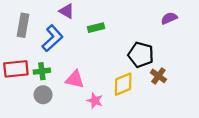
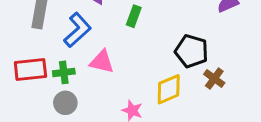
green rectangle: (96, 28) -> (134, 16), turned -56
pink triangle: (75, 79) -> (102, 62), moved

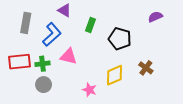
black pentagon: (191, 51) -> (120, 39), moved

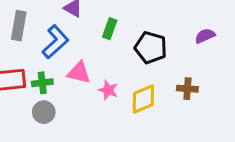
purple semicircle: (155, 17) -> (205, 36), moved
brown cross: (146, 68) -> (187, 89), turned -32
pink star: (89, 90) -> (108, 90), moved

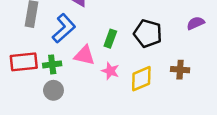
green rectangle: (110, 29) -> (110, 39), moved

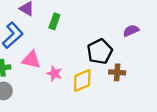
black pentagon: (148, 33) -> (100, 52), moved, turned 30
green rectangle: (110, 39) -> (54, 21), moved

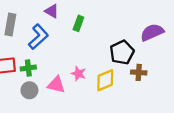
purple semicircle: (131, 31) -> (152, 32), size x1.5
pink triangle: (31, 60) -> (56, 85), moved

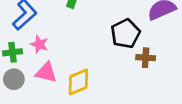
pink star: (78, 74) -> (39, 44), moved
yellow diamond: (105, 80) -> (78, 82), moved

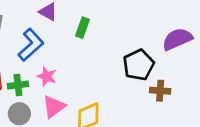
pink triangle: (46, 72) -> (54, 107), turned -50

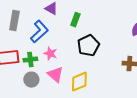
black pentagon: (139, 65) -> (88, 46), moved
pink triangle: (54, 107) -> (55, 75), turned -42

